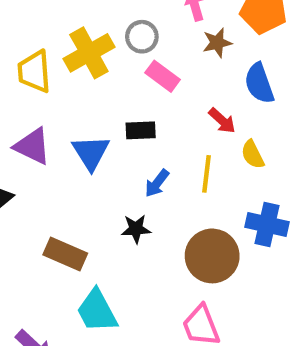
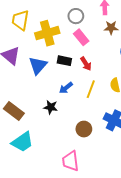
yellow cross: (89, 53) -> (47, 33), moved
red arrow: (222, 121) -> (86, 64), moved
brown circle: (212, 256) -> (84, 129), size x0.6
cyan trapezoid: (97, 311) -> (22, 142), turned -110

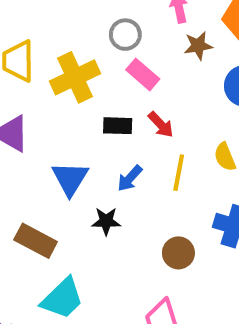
blue triangle: (38, 65) -> (70, 179), moved

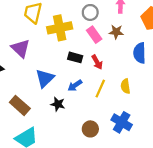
brown star: (198, 46) -> (116, 32), moved

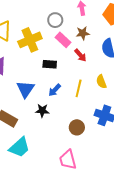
red arrow: (97, 62) -> (80, 55), moved

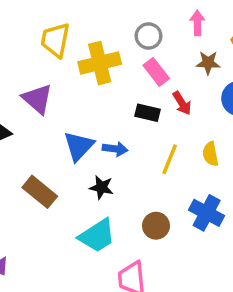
brown star: (83, 33) -> (208, 63), moved
black rectangle: (50, 64) -> (148, 113), moved
blue arrow: (55, 90) -> (115, 149), moved, turned -136
cyan trapezoid: (19, 147) -> (97, 236), moved

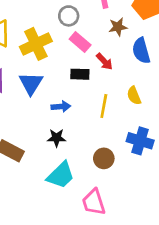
blue triangle: (79, 146) -> (31, 83), moved

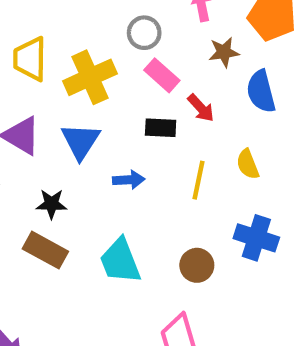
black star: (57, 138) -> (51, 204), moved
cyan trapezoid: (61, 175) -> (120, 261), moved, turned 112

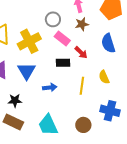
brown star: (224, 52) -> (82, 24), moved

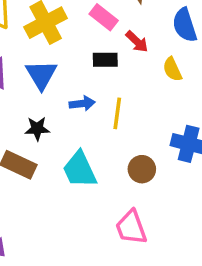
yellow semicircle: (104, 77) -> (172, 69), moved
yellow line: (82, 86) -> (117, 113), moved
black star: (15, 101) -> (37, 129), moved

